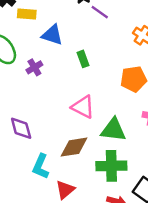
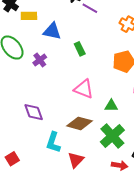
green triangle: (113, 130) -> (111, 106), size x0.6
brown diamond: (74, 147) -> (80, 123), turned 30
green cross: (111, 166) -> (112, 136), turned -35

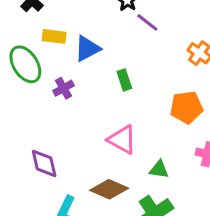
yellow rectangle: (29, 16) -> (54, 36), moved
blue triangle: (52, 31) -> (87, 49), turned -48

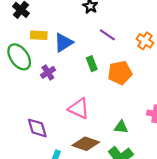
purple line: (147, 22) -> (107, 35), moved
orange pentagon: (186, 107) -> (120, 73), moved
pink triangle: (122, 140) -> (79, 109), moved

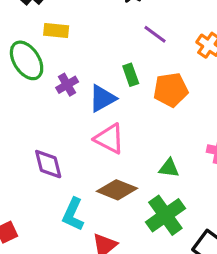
blue triangle: (63, 43) -> (102, 98), moved

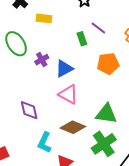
yellow rectangle: (56, 31) -> (44, 18), moved
green rectangle: (131, 75) -> (82, 39), moved
green triangle: (169, 168) -> (106, 114), size x1.6

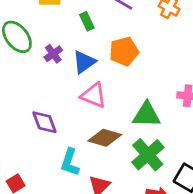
green rectangle: (82, 39) -> (87, 21), moved
orange pentagon: (108, 64) -> (124, 51), moved

